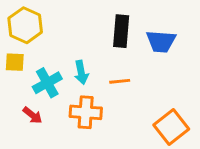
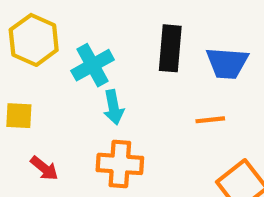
yellow square: (15, 62) -> (19, 116), moved
orange line: (120, 81) -> (210, 120), moved
cyan cross: (47, 83) -> (93, 65), moved

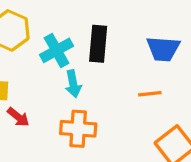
black rectangle: (170, 48) -> (98, 44), moved
red arrow: (44, 168) -> (18, 117), moved

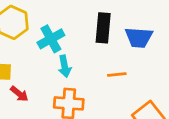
black rectangle: (98, 44) -> (103, 28), moved
orange line: (150, 94) -> (117, 75), moved

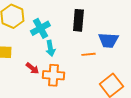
blue trapezoid: (139, 37) -> (108, 40), moved
red arrow: (19, 94) -> (32, 68), moved

